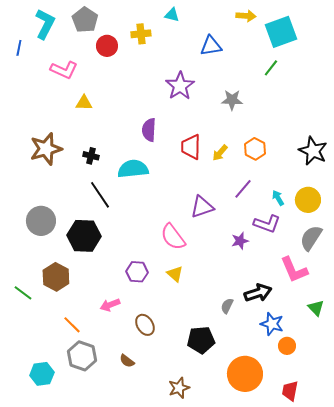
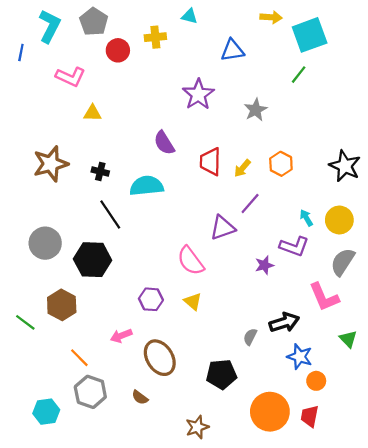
gray star: (232, 100) -> (256, 110), turned -30
purple semicircle: (149, 130) -> (164, 143), turned -35
purple line: (243, 189) -> (250, 203), moved
brown ellipse: (145, 325) -> (160, 358), size x1.5
red trapezoid: (290, 391) -> (310, 416), moved

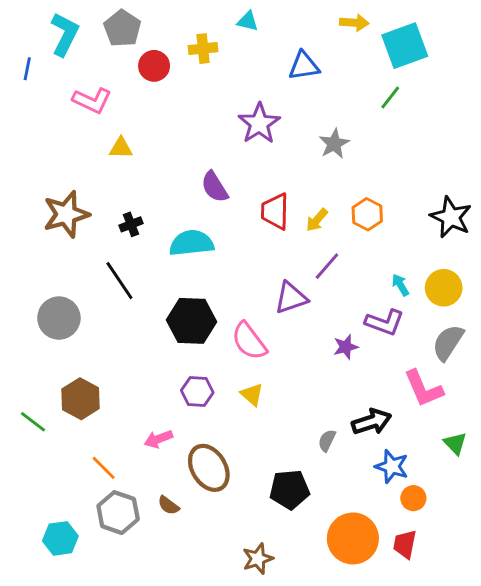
black cross: (100, 172) -> (131, 224), turned -35
black line: (110, 214) -> (119, 281), moved
black hexagon: (93, 260) -> (191, 321), moved
brown semicircle: (140, 397) -> (168, 505), moved

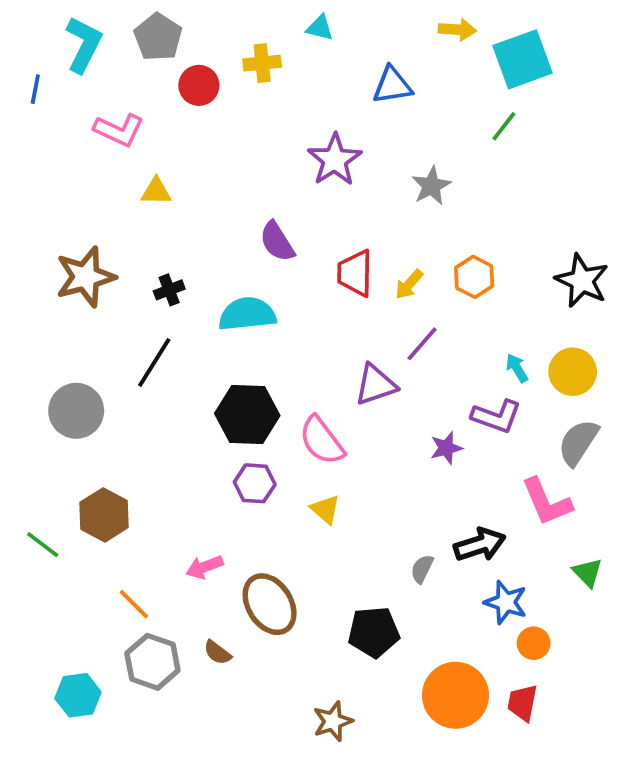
black line: (119, 281) -> (154, 362), turned 66
purple hexagon: (197, 391) -> (255, 483), moved

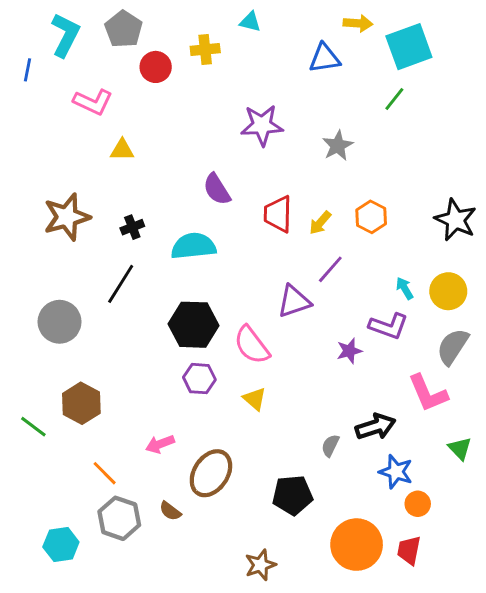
blue triangle: (392, 85) -> (325, 58), moved
purple star: (335, 160) -> (262, 125), turned 30
brown ellipse: (270, 604) -> (211, 473), turned 66

